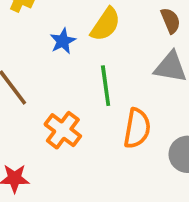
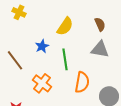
blue star: (63, 41) -> (42, 46), moved

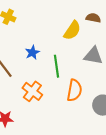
brown semicircle: (100, 24) -> (93, 18), moved, turned -56
yellow semicircle: (65, 26) -> (72, 30), moved

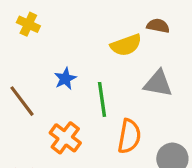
yellow semicircle: (72, 30) -> (126, 45), turned 36

